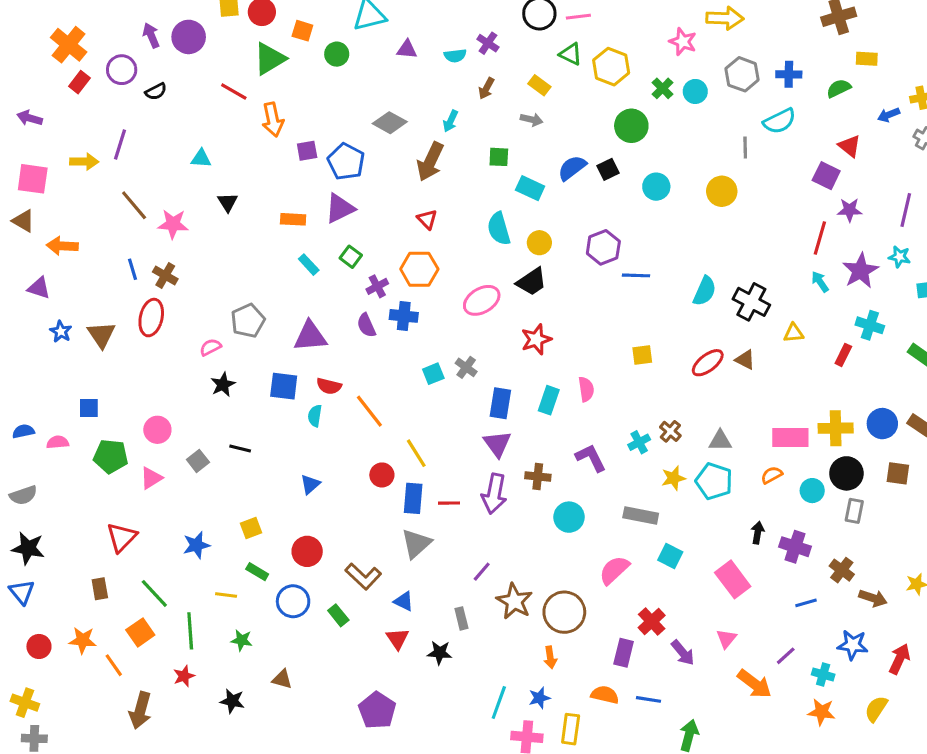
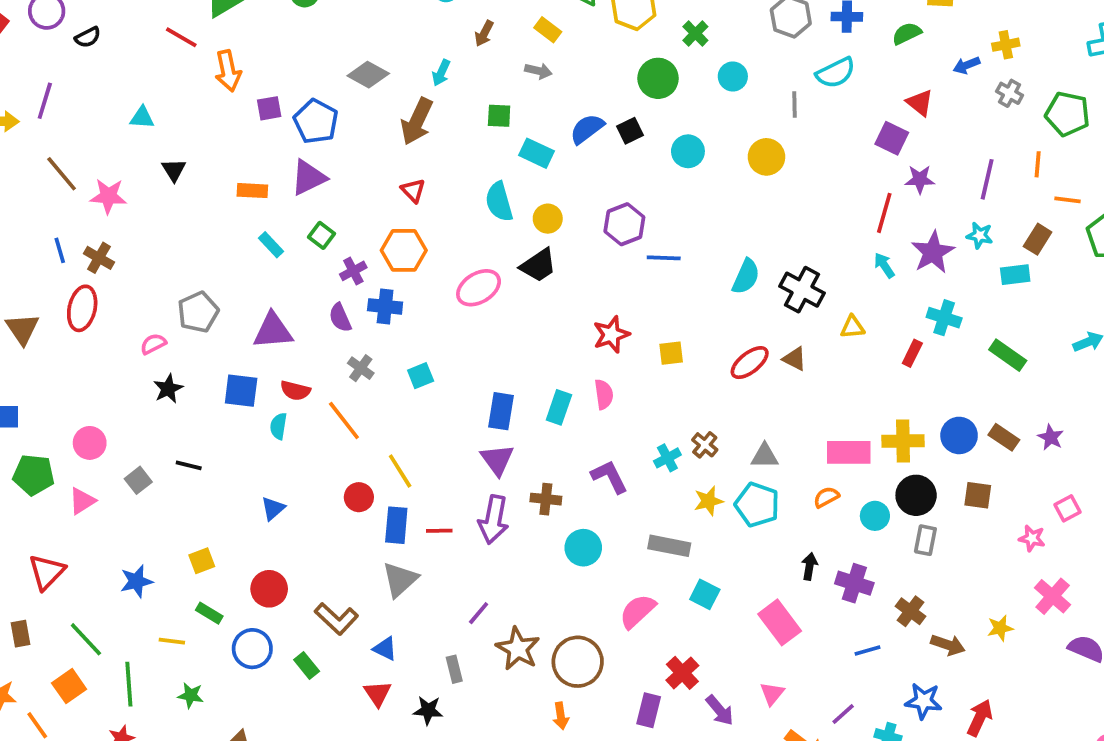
cyan circle: (695, 91) -> (733, 76), moved
red star: (536, 339) -> (611, 335), moved
gray cross: (466, 367) -> (361, 368), moved

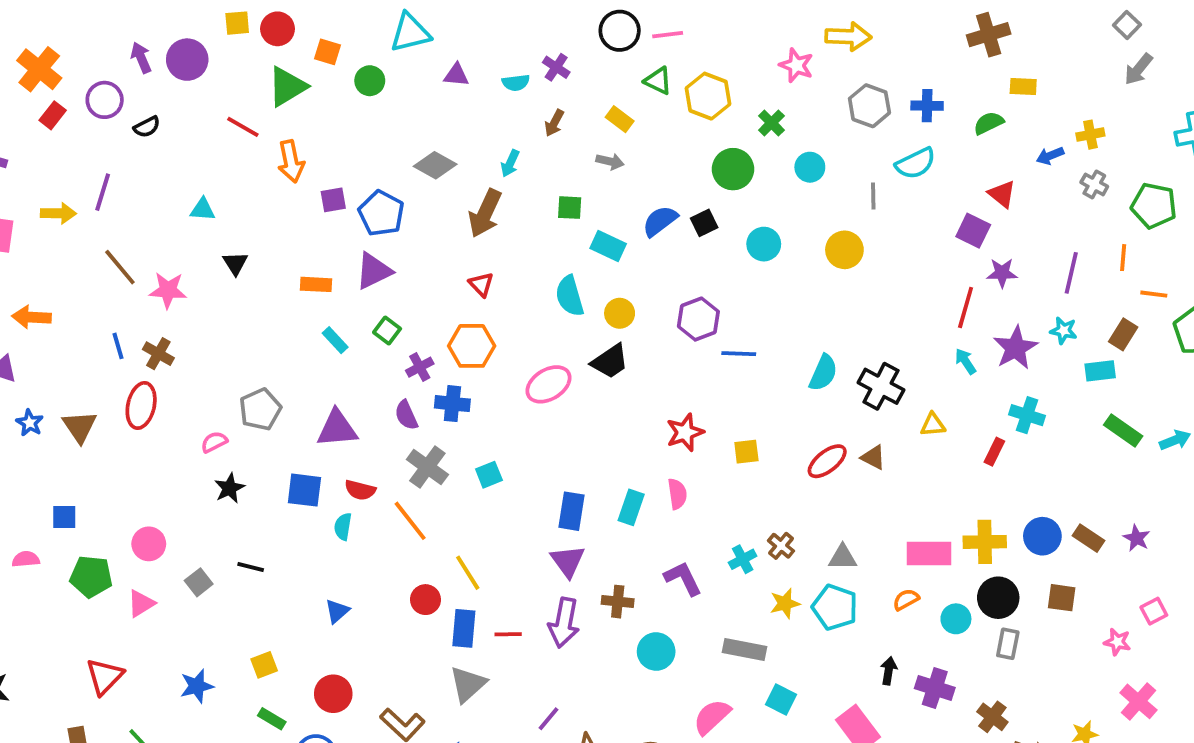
green rectangle: (1008, 355) -> (1123, 430), moved
gray cross: (361, 368) -> (427, 467), size x1.5

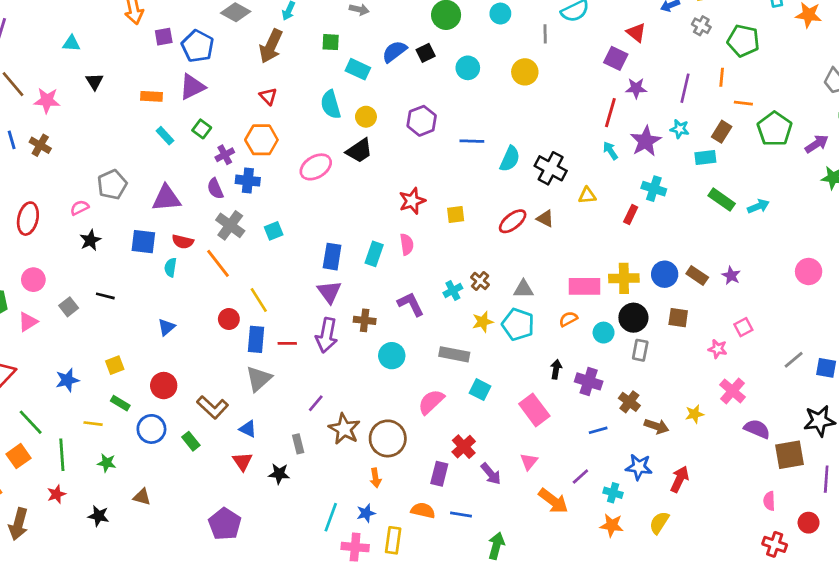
blue line: (739, 354) -> (472, 141), moved
red ellipse: (141, 405) -> (28, 219), moved

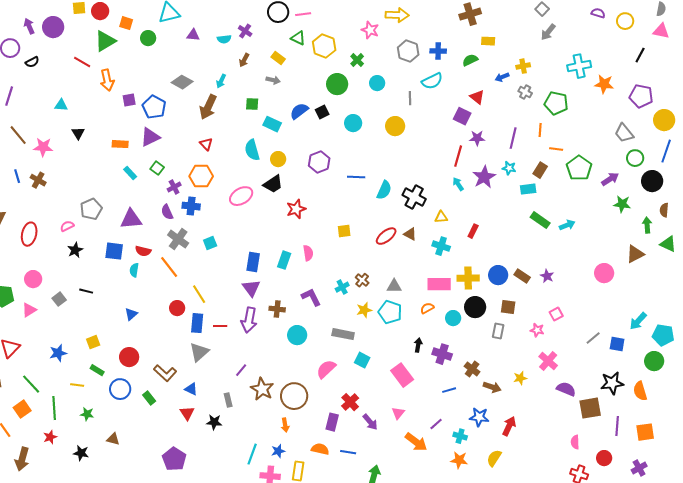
cyan cross: (654, 189) -> (441, 246), moved
red star: (412, 201) -> (296, 209), moved
gray rectangle: (640, 350) -> (498, 331), moved

